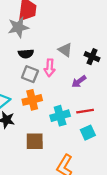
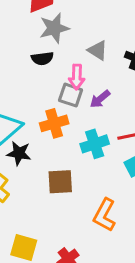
gray star: (18, 27) -> (54, 28), moved
gray square: (30, 74) -> (71, 95), moved
purple arrow: (79, 82) -> (100, 99), moved

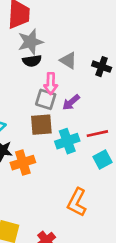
black semicircle: (42, 58) -> (32, 61), moved
orange cross: (54, 123) -> (23, 163), moved
brown square: (60, 182) -> (41, 125), moved

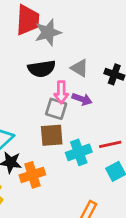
gray star: (30, 42) -> (48, 32), moved
black semicircle: (32, 61) -> (42, 69), size x1.4
purple arrow: (71, 102) -> (82, 99), moved, turned -120

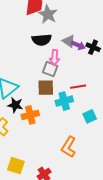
gray star: (48, 32) -> (48, 14), turned -30
purple arrow: (82, 99) -> (78, 45), moved
red line: (110, 144) -> (78, 87), moved

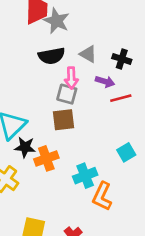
purple arrow: (78, 45) -> (105, 82), moved
red line: (78, 87) -> (121, 98), moved
cyan cross: (64, 101) -> (85, 176), moved

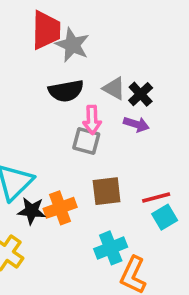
black cross: (122, 59) -> (141, 94), moved, turned 30
red line: (121, 98) -> (156, 197), moved
brown square: (64, 120) -> (107, 191), moved
orange cross: (46, 158) -> (60, 208), moved

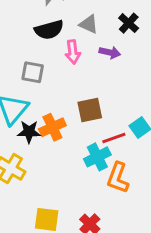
black cross: (141, 94) -> (129, 23), moved
gray square: (86, 141) -> (33, 72), moved
red line: (156, 197) -> (114, 138), moved

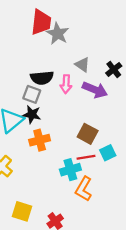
black semicircle: (49, 30) -> (42, 78), moved
purple arrow: (110, 52) -> (95, 90), size x1.5
brown square: (90, 110) -> (88, 134), moved, turned 30
black star: (29, 132) -> (32, 114), moved

